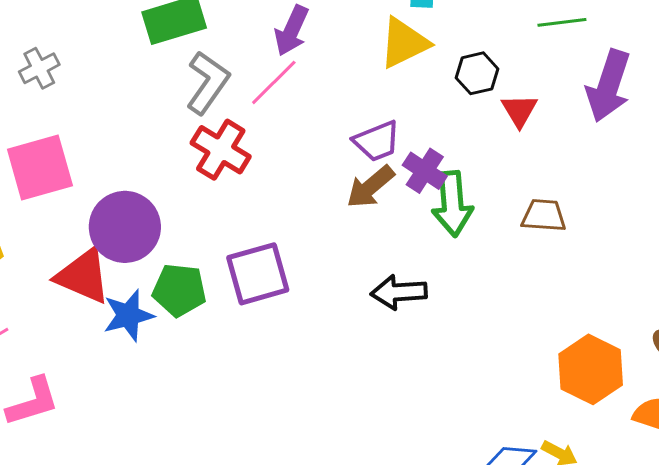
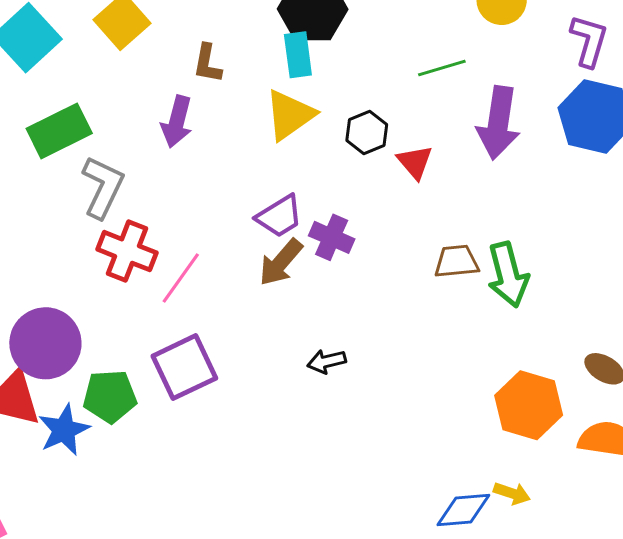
pink line: (274, 82) -> (181, 278), moved
green arrow: (452, 204) -> (508, 275), moved
black arrow: (399, 292) -> (326, 361), size x0.7

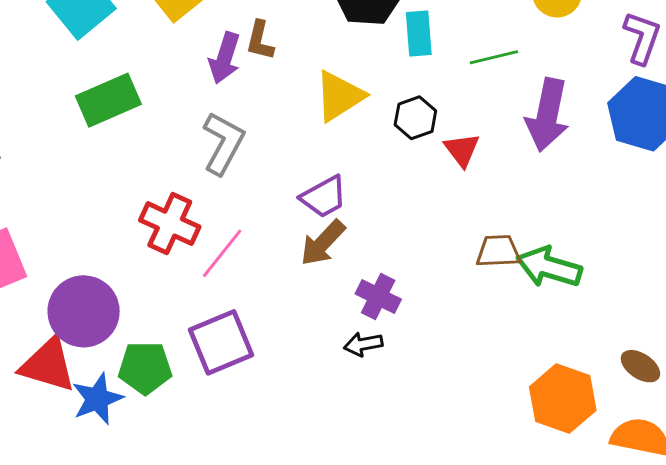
cyan rectangle: (298, 55) -> (419, 34), moved
purple arrow: (177, 122) -> (225, 58), moved
gray L-shape: (103, 187) -> (223, 143), moved
purple cross: (332, 237) -> (378, 297), moved
green arrow: (508, 275) -> (549, 267), turned 118

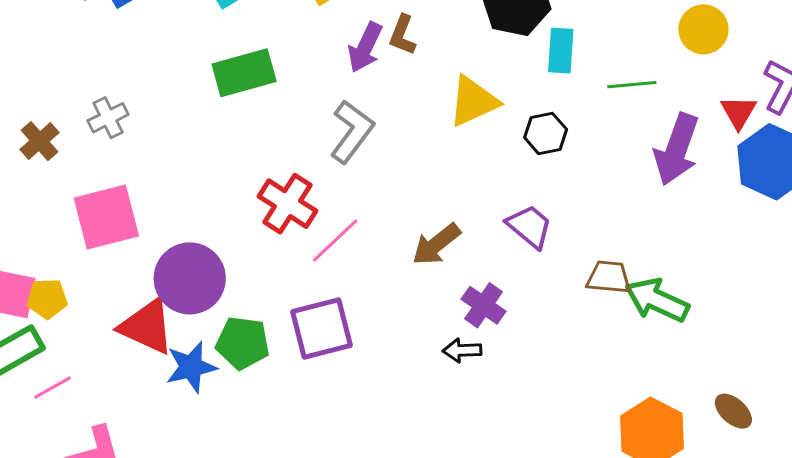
red triangle: (462, 150) -> (739, 112), moved
purple trapezoid: (324, 197) -> (529, 226), moved, turned -120

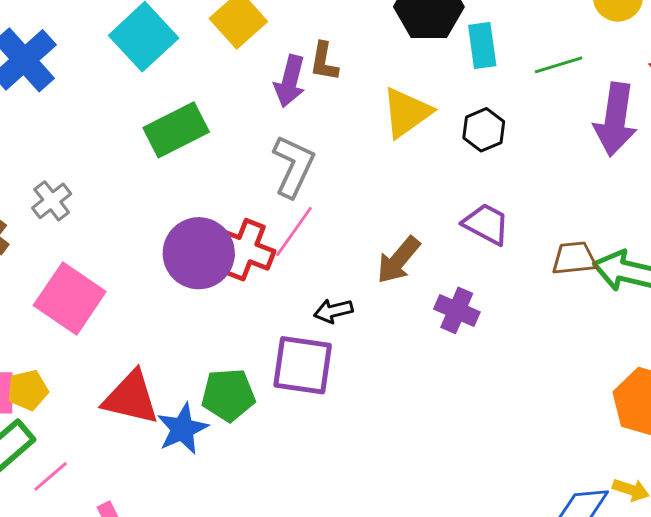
pink square: (106, 217) -> (70, 298), turned -30
pink line: (335, 240) -> (294, 231), moved
purple circle: (190, 278) -> (199, 253), moved
purple square: (321, 329) -> (303, 365), turned 34
black arrow: (462, 350) -> (333, 311), moved

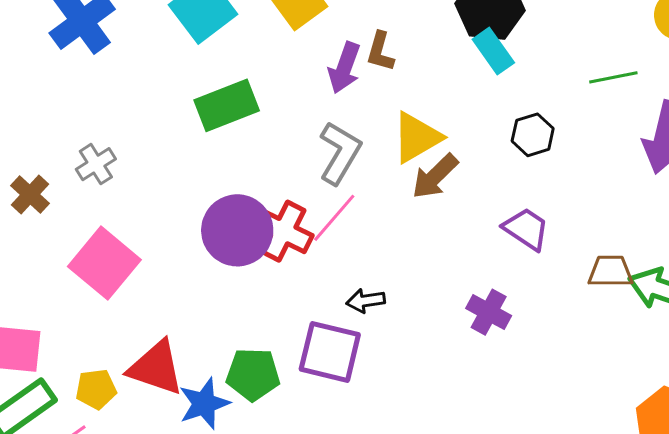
cyan rectangle: (482, 46) -> (493, 51), moved, turned -33
yellow triangle: (407, 112) -> (417, 137), moved
brown arrow: (398, 260) -> (435, 176), moved
yellow pentagon: (28, 390) -> (96, 389), moved

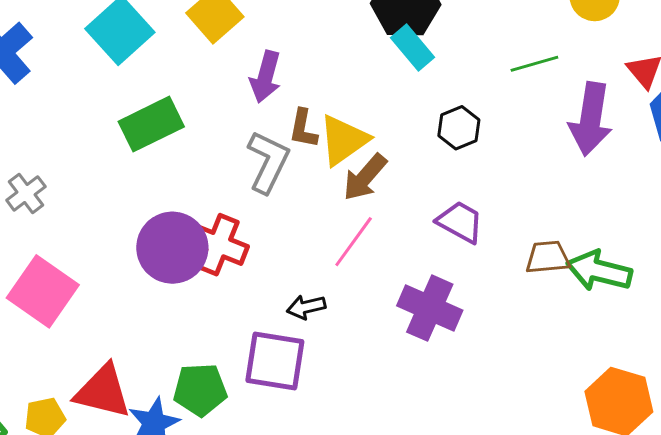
brown L-shape: (380, 52) -> (303, 129), moved
pink line: (334, 218) -> (354, 242), moved
purple cross: (489, 312) -> (430, 308), size x1.4

